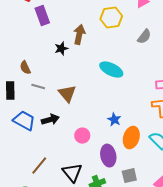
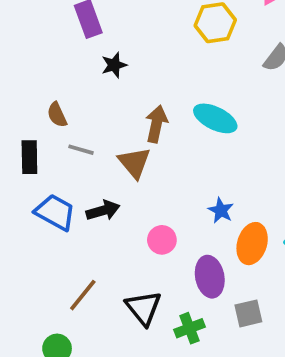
brown arrow: (79, 34) -> (156, 124), moved
black star: (61, 48) -> (114, 65), moved

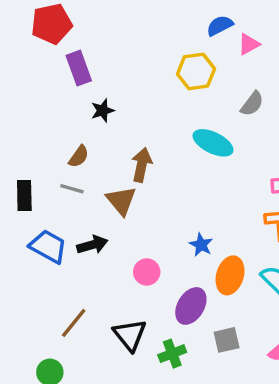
brown semicircle: (57, 115) -> (79, 156), moved, turned -120
cyan ellipse: (215, 118) -> (213, 143), moved
purple ellipse: (210, 277) -> (191, 306), turned 42

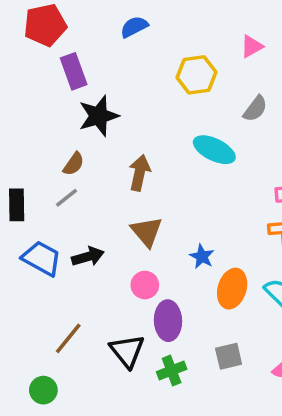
blue semicircle: (220, 26) -> (134, 27), moved
black star: (103, 111) -> (99, 116), size x1.6
gray line: (72, 189) -> (66, 198), turned -55
brown triangle: (121, 201) -> (147, 232), moved
purple ellipse: (191, 306) -> (168, 321), moved, turned -33

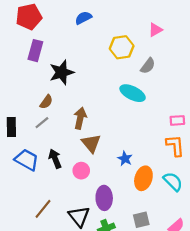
purple rectangle: (74, 71) -> (35, 51), moved, turned 35
gray semicircle: (255, 109) -> (148, 66), moved
brown arrow: (140, 173) -> (80, 118), moved
black arrow: (88, 257) -> (55, 159), turned -96
pink circle: (145, 285) -> (81, 171), moved

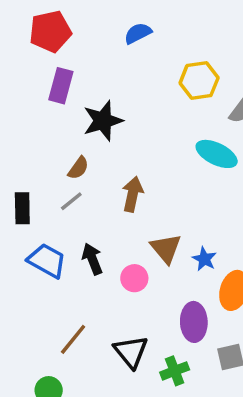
brown triangle: (91, 143) -> (166, 248), moved
purple ellipse: (104, 198) -> (194, 322), moved

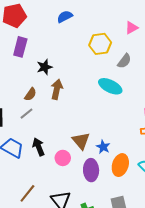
black star: (103, 121) -> (45, 67), size x0.7
brown arrow: (133, 194) -> (57, 89), moved
purple ellipse: (194, 322) -> (91, 170), moved

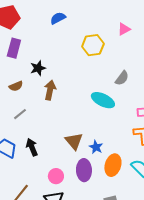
gray semicircle: (124, 61) -> (122, 78), moved
cyan ellipse: (110, 86) -> (103, 100), moved
brown semicircle: (30, 94) -> (16, 86), moved, turned 32
pink circle: (63, 158) -> (56, 176), moved

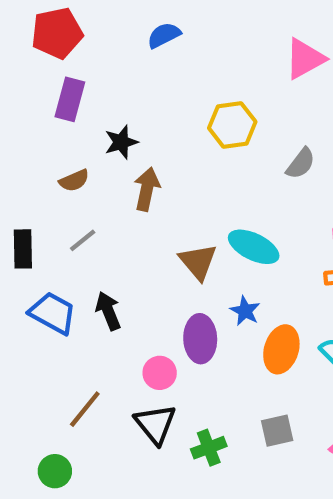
pink triangle: (124, 29) -> (305, 59), size x1.5
yellow hexagon: (93, 45) -> (232, 125), moved
cyan ellipse: (103, 100) -> (254, 247), moved
brown triangle: (74, 141) -> (198, 262), moved
purple ellipse: (84, 170) -> (200, 339), moved

